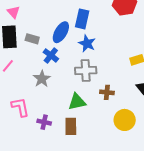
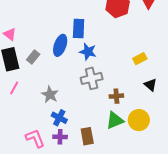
gray rectangle: (32, 39) -> (33, 57), turned -56
blue cross: (51, 55) -> (59, 118), moved
green triangle: (77, 102) -> (115, 120), moved
pink L-shape: (20, 107) -> (35, 138), moved

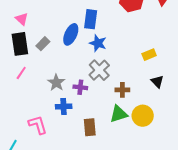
gray cross: (92, 78) -> (99, 70), turned -35
blue cross: (59, 118) -> (64, 106), turned -35
purple cross: (60, 137) -> (80, 87), moved

